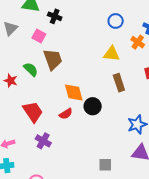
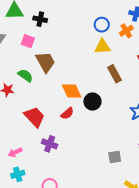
blue circle: (116, 21) -> (102, 25), moved
orange cross: (138, 42) -> (126, 31), turned 32

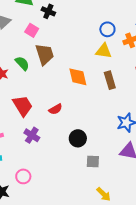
orange diamond: (72, 91) -> (78, 77), moved
black circle: (92, 102) -> (78, 138), moved

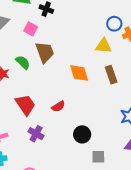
blue circle: (107, 29) -> (114, 24), moved

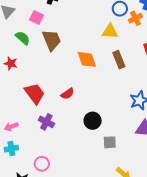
green semicircle: (23, 62) -> (23, 38), moved

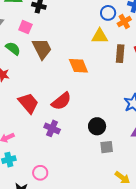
brown rectangle: (119, 60) -> (120, 54), moved, turned 30
red semicircle: (68, 94) -> (61, 101), size x1.5
black circle: (93, 121) -> (97, 126), moved
purple cross: (46, 122) -> (52, 128), moved

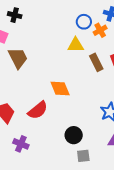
brown rectangle: (120, 54) -> (96, 62), turned -30
orange diamond: (78, 66) -> (60, 89), moved
purple cross: (52, 128) -> (21, 144), moved

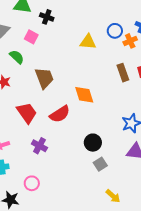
yellow triangle: (76, 45) -> (88, 42), moved
brown trapezoid: (18, 58) -> (44, 78), moved
gray square: (83, 156) -> (100, 164), turned -32

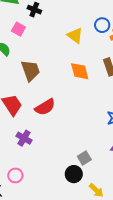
yellow triangle: (88, 42) -> (75, 36), turned 30
orange diamond: (84, 95) -> (80, 71), moved
black circle: (93, 143) -> (74, 174), moved

